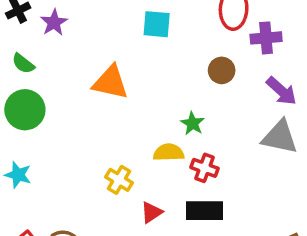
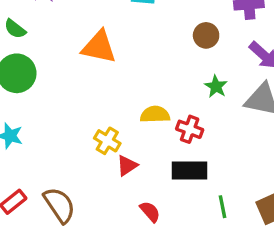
green star: (193, 123) -> (216, 86), moved
red triangle: (151, 212) -> (127, 166), moved

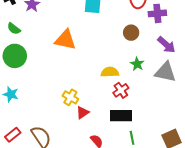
yellow semicircle: (155, 114) -> (110, 72), moved
red cross: (190, 129) -> (121, 90), turned 35
green line: (223, 207) -> (132, 138), moved

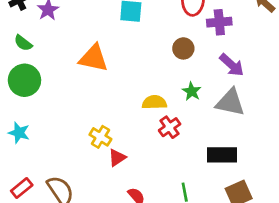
black rectangle: (121, 116) -> (222, 155), moved

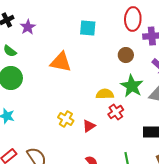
green star: (192, 91) -> (132, 86), size x1.6
red triangle: (117, 158) -> (89, 126), moved

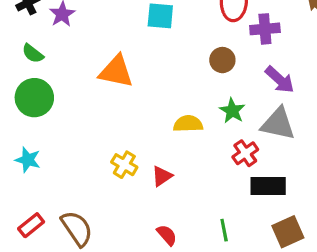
green star: (132, 86) -> (232, 111), size x0.7
red cross: (116, 112) -> (245, 153), moved

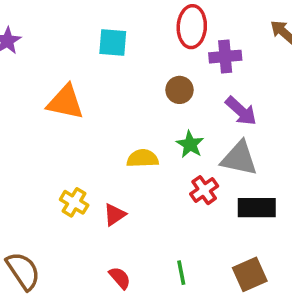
black rectangle: (268, 186) -> (257, 208), moved

